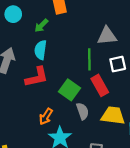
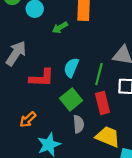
cyan semicircle: (41, 50) -> (71, 68), moved
orange arrow: (46, 117) -> (28, 120), moved

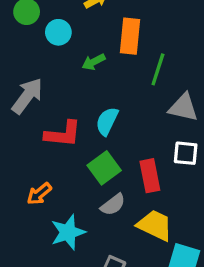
green line: (99, 74) -> (158, 69), moved
gray semicircle: (78, 124) -> (113, 205), turned 54

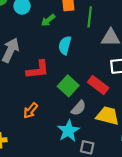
cyan semicircle: (107, 121) -> (65, 45), moved
red rectangle: (150, 176) -> (98, 85), turned -30
cyan star: (68, 232) -> (68, 131), moved

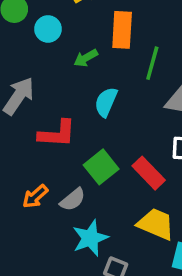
gray semicircle: (78, 108) -> (73, 200), moved

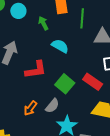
green arrow: (86, 58) -> (43, 23), turned 104
cyan semicircle: (106, 102) -> (60, 46), turned 108

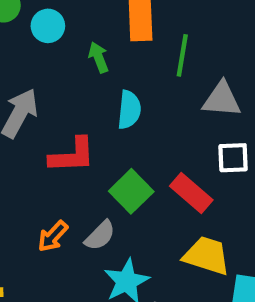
cyan semicircle: (60, 46) -> (129, 110), turned 60

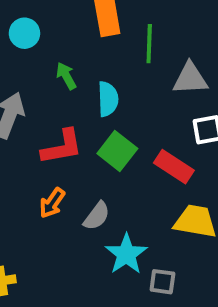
green arrow: (99, 57) -> (66, 76), moved
green square: (131, 191) -> (117, 151), moved
orange arrow: (53, 236) -> (52, 203), moved

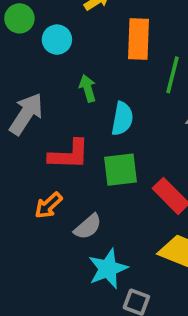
green square: (117, 151) -> (121, 170), turned 33

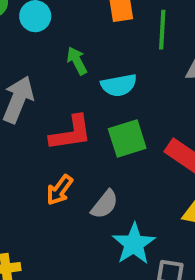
cyan semicircle: (122, 119) -> (119, 85), turned 80

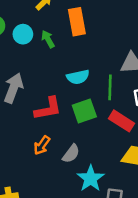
green line: (162, 30) -> (110, 87), moved
green arrow: (77, 61) -> (48, 39), moved

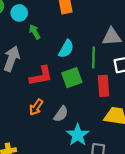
green arrow: (48, 39) -> (35, 32), moved
cyan semicircle: (78, 77) -> (66, 49), turned -48
red rectangle: (121, 121) -> (103, 86), turned 54

